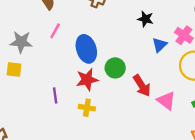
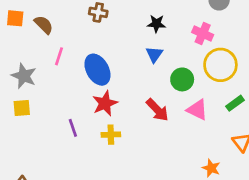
gray star: (21, 42) -> (24, 76), turned 30
blue triangle: (160, 45) -> (154, 54), moved
green circle: (115, 68) -> (182, 79), moved
red arrow: (142, 86) -> (157, 110), moved

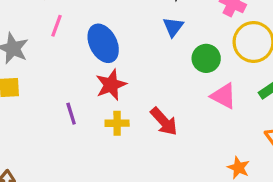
red arrow: (157, 110) -> (164, 121), moved

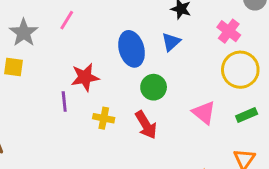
blue ellipse: (103, 43) -> (132, 49), moved
green circle: (206, 58) -> (154, 87), moved
red star: (111, 85) -> (85, 77), moved

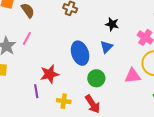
pink line: (67, 20) -> (27, 38), moved
pink triangle: (204, 113) -> (133, 76), moved, turned -42

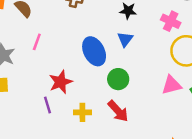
pink line: (27, 38) -> (37, 42), moved
pink triangle: (133, 76) -> (172, 85), moved

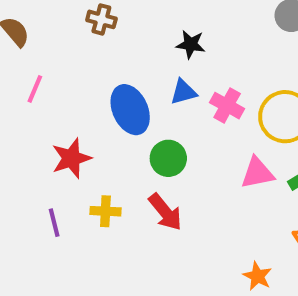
pink cross: (171, 21) -> (227, 106), moved
blue triangle: (125, 39) -> (183, 92), turned 35
purple line: (48, 105) -> (54, 223), moved

